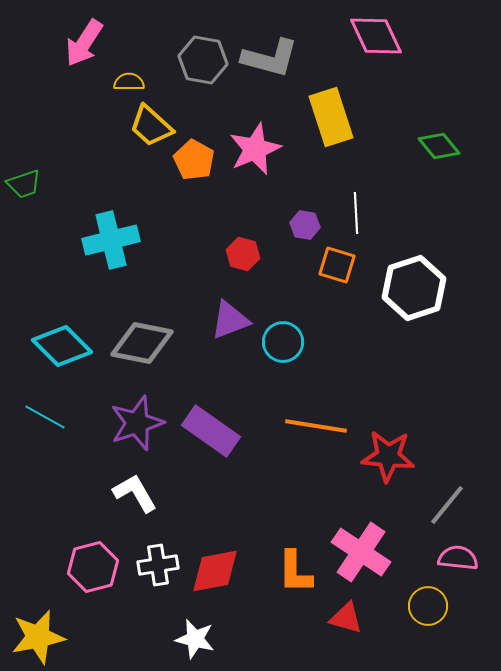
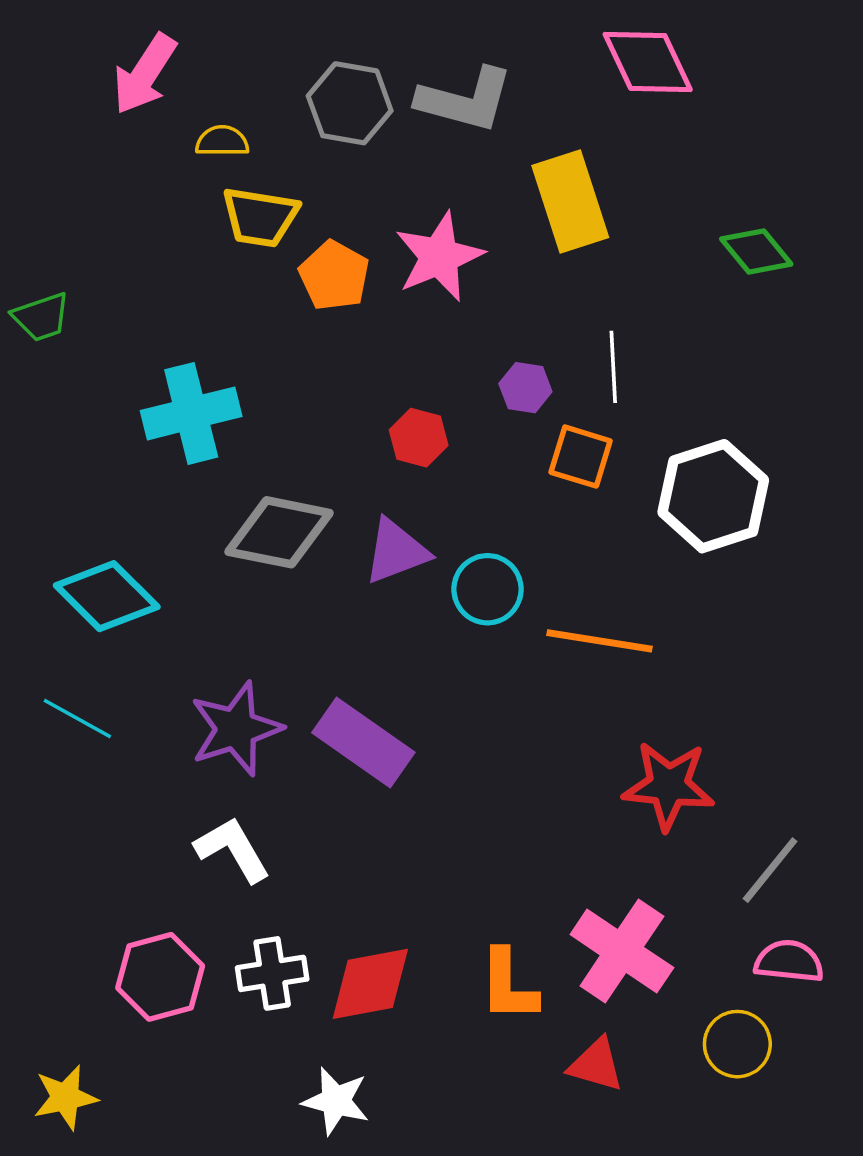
yellow trapezoid: (151, 126) -> (260, 217), turned -33
gray diamond: (142, 343) -> (279, 532), moved
orange line: (316, 426) -> (599, 641), moved
yellow star: (38, 637) -> (65, 1097), size x0.7

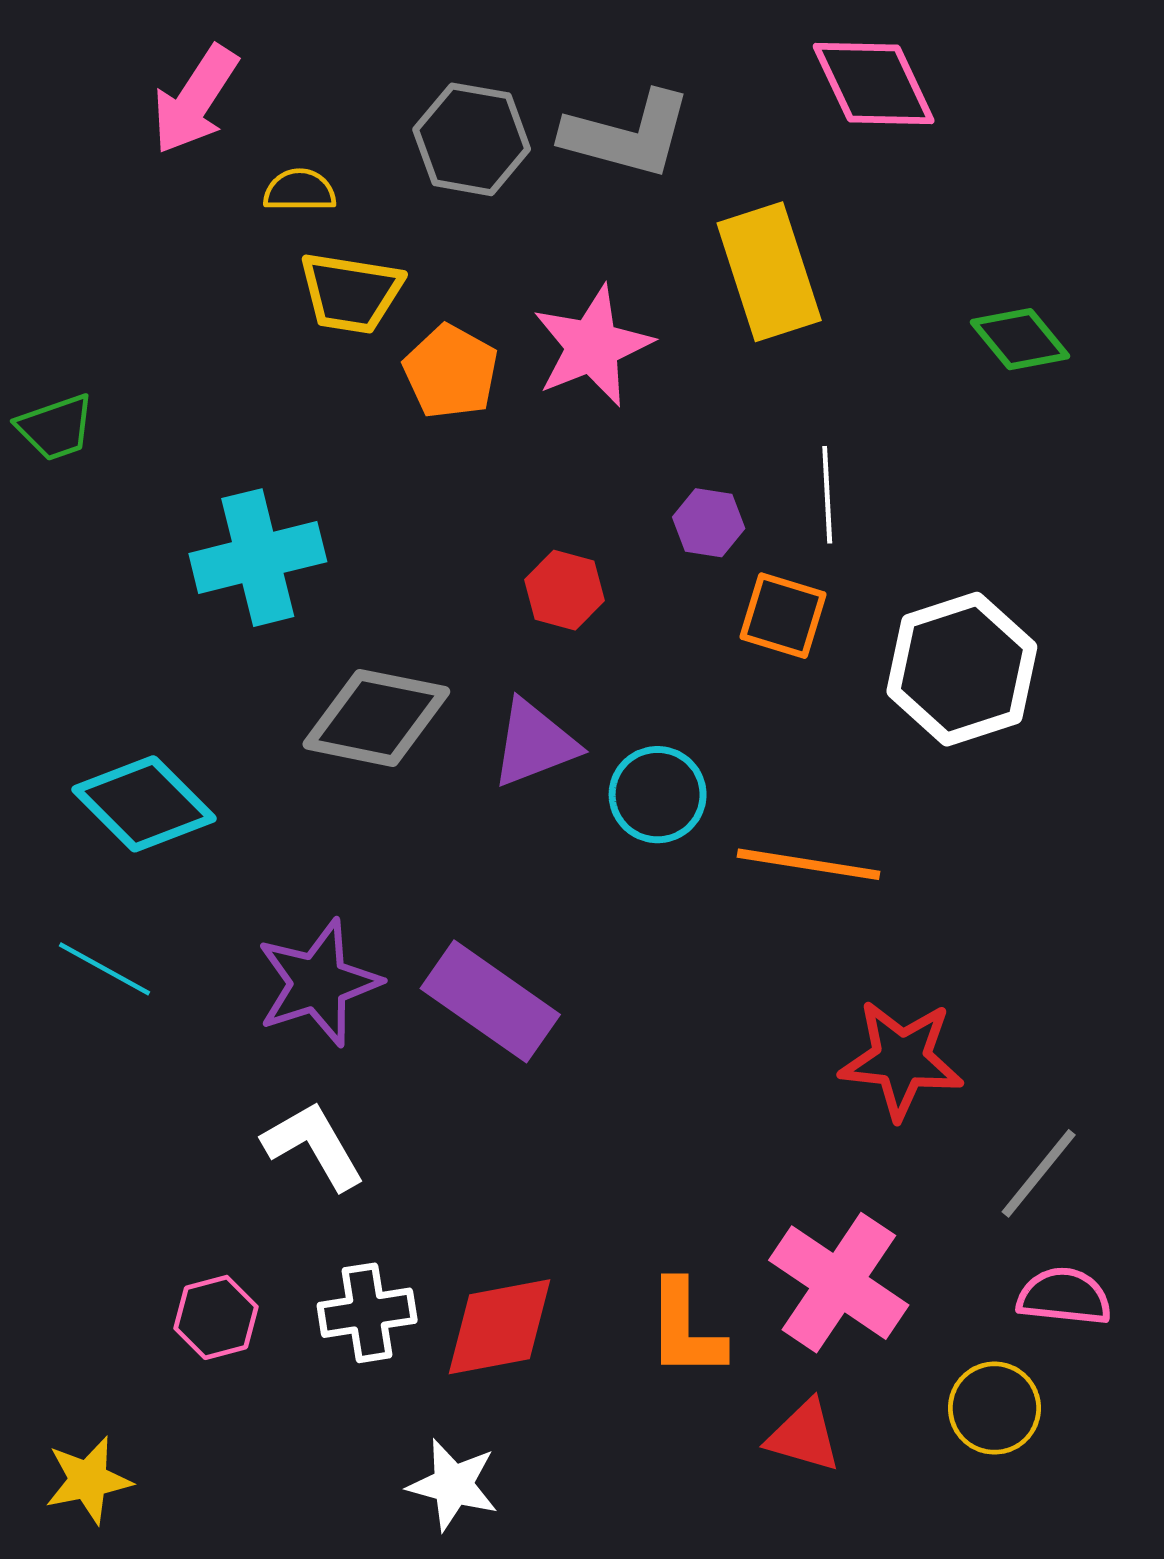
pink hexagon: (160, 977) -> (216, 1317), size x0.7

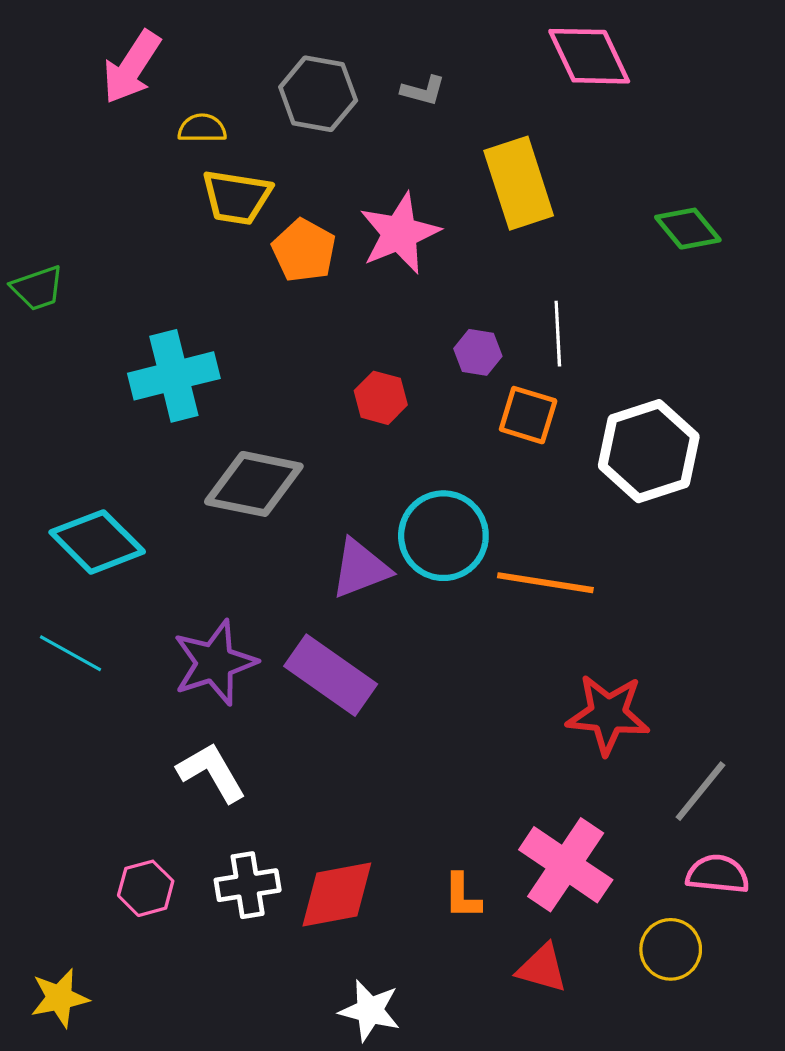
gray L-shape: (627, 135) -> (423, 91), size x0.5
purple triangle: (534, 743) -> (360, 569), moved
cyan circle: (658, 795) -> (443, 536), size x1.4
orange L-shape: (685, 1329) -> (462, 896), size x0.7
white star: (453, 1485) -> (370, 1010), moved

